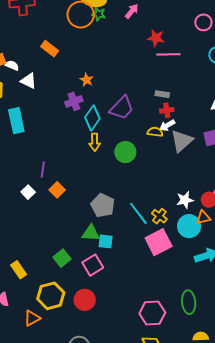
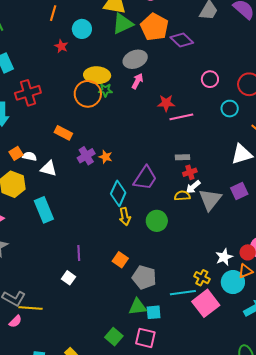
purple cross: (74, 101) -> (86, 156), moved
orange square: (57, 190) -> (120, 260), moved
cyan line: (138, 213) -> (183, 293), moved, turned -50
pink square: (93, 265) -> (145, 338), turned -35

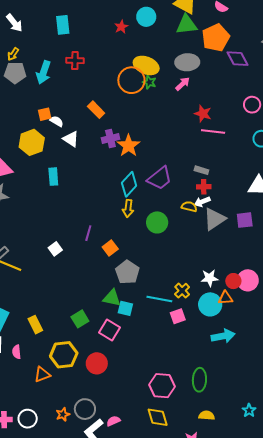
red cross: (28, 93) -> (75, 61), size x0.7
orange star: (106, 157) -> (129, 146), size x1.6
cyan rectangle: (44, 210) -> (53, 177), size x0.7
purple line: (79, 253) -> (88, 233), moved
pink square: (206, 303) -> (178, 316), size x0.6

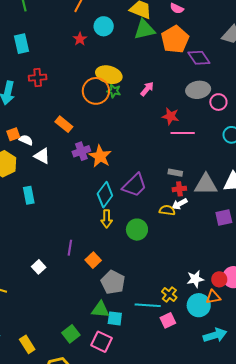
gray ellipse: (187, 62) -> (198, 90), moved
gray triangle: (214, 219) -> (206, 184), moved, turned 40

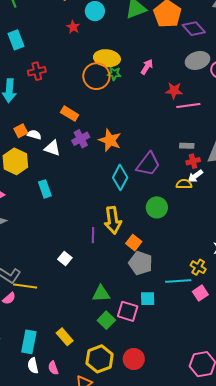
purple cross: (81, 151) -> (81, 139), moved
yellow arrow: (107, 219) -> (113, 220), moved, size x1.5
orange square: (93, 260) -> (134, 243), moved
green triangle: (100, 310) -> (101, 294), moved
pink square: (101, 342) -> (128, 311), moved

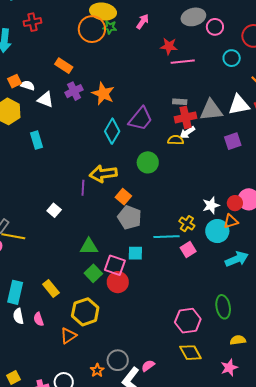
red cross: (193, 161) -> (186, 117), size x1.5
yellow arrow: (113, 220) -> (103, 174), turned 88
red circle: (134, 359) -> (118, 282), moved

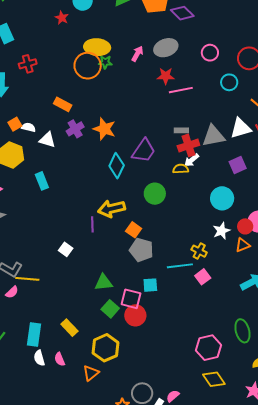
gray ellipse: (193, 17) -> (166, 48), moved
cyan circle: (217, 231) -> (222, 198), moved

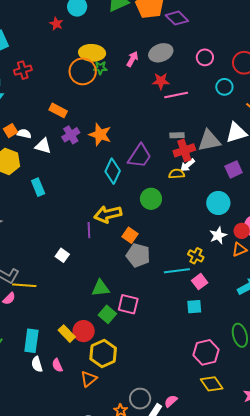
cyan square: (150, 285) -> (194, 307), moved
red circle: (135, 315) -> (84, 331), moved

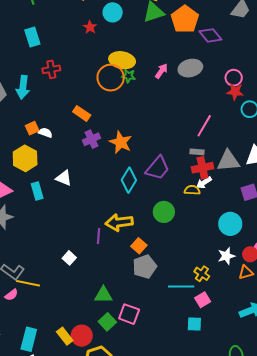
red star: (161, 81) -> (235, 92), moved
pink line: (176, 95) -> (204, 126), moved, turned -55
white triangle: (43, 146) -> (64, 178), moved
cyan rectangle: (38, 187) -> (37, 191), moved
gray pentagon: (138, 255) -> (145, 267), turned 30

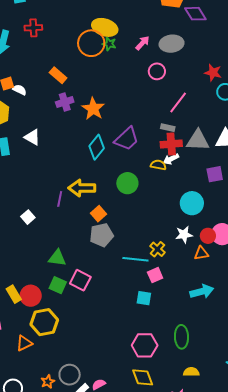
pink circle: (234, 78) -> (157, 71), moved
green square: (107, 322) -> (58, 285), turned -30

